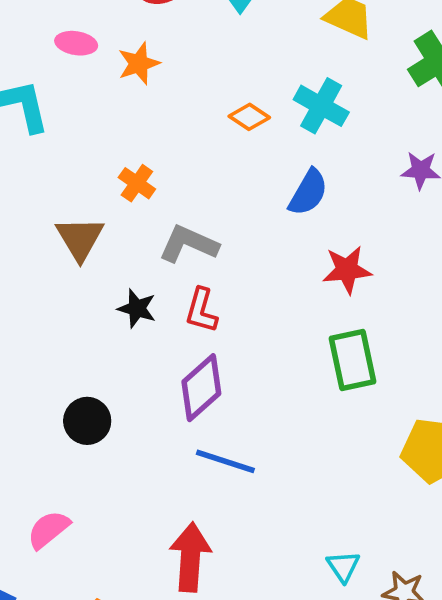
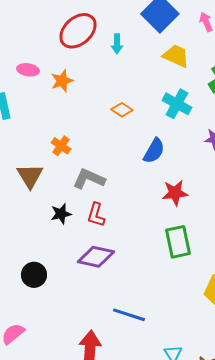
cyan cross: (321, 106) -> (177, 104), moved
black star: (137, 308) -> (61, 214), turned -30
purple diamond: (201, 388) -> (96, 257), turned 54
blue line: (225, 461) -> (129, 315), moved

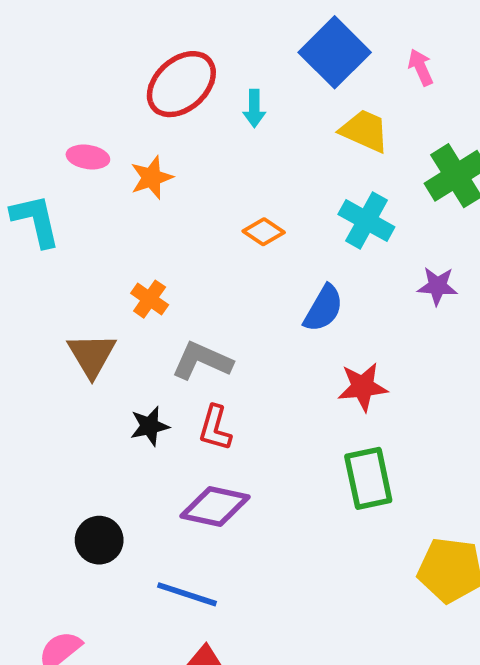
blue line: (129, 315) -> (187, 594), moved

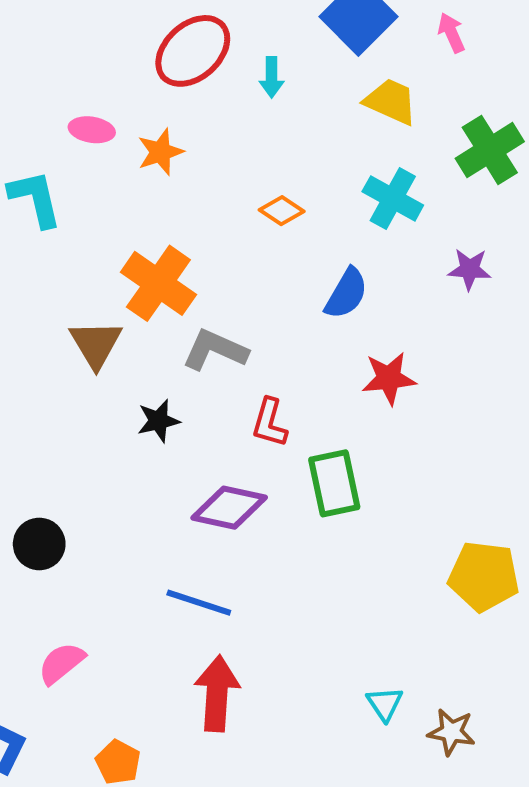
orange cross: (150, 299) -> (158, 283), size x1.8
red L-shape: (215, 428) -> (270, 423), moved
green rectangle: (368, 478) -> (334, 483), moved
black circle: (99, 540) -> (39, 544), moved

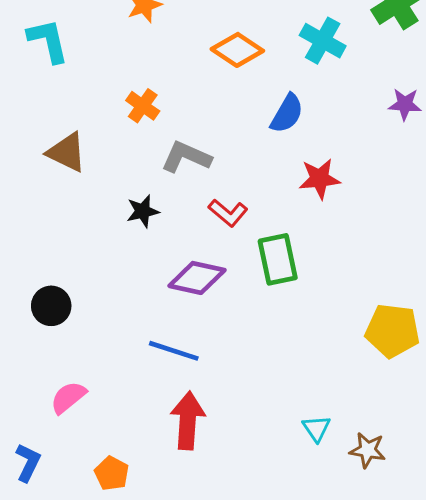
orange diamond: (282, 211) -> (237, 50), size x1.5
purple star: (470, 269) -> (405, 104), moved
orange cross: (158, 283) -> (143, 106), size x0.6
brown triangle: (96, 344) -> (67, 152), moved, turned -33
red L-shape: (270, 423) -> (228, 213), turned -66

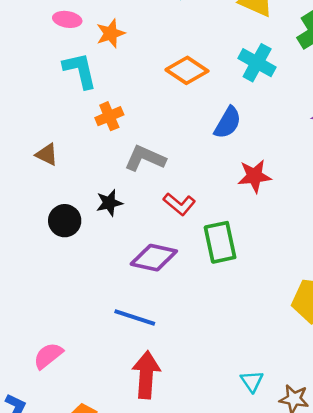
cyan L-shape: (48, 41) -> (80, 70), moved
orange cross: (143, 106) -> (109, 116), turned 32
brown triangle: (67, 152) -> (47, 154), size x0.7
black circle: (51, 306) -> (65, 221), moved

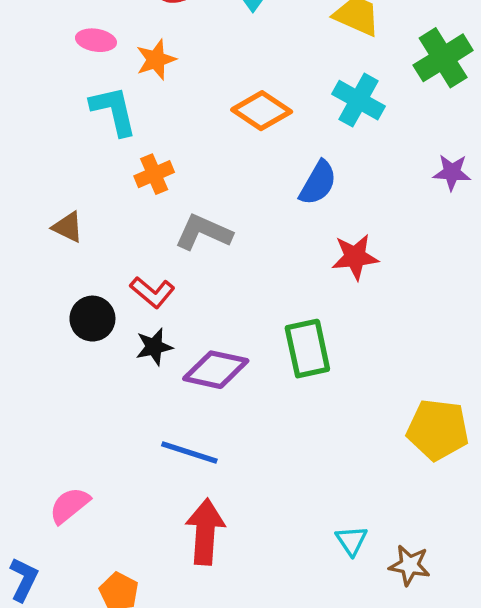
black star: (109, 203) -> (154, 347), moved
red L-shape: (179, 204) -> (152, 292), moved

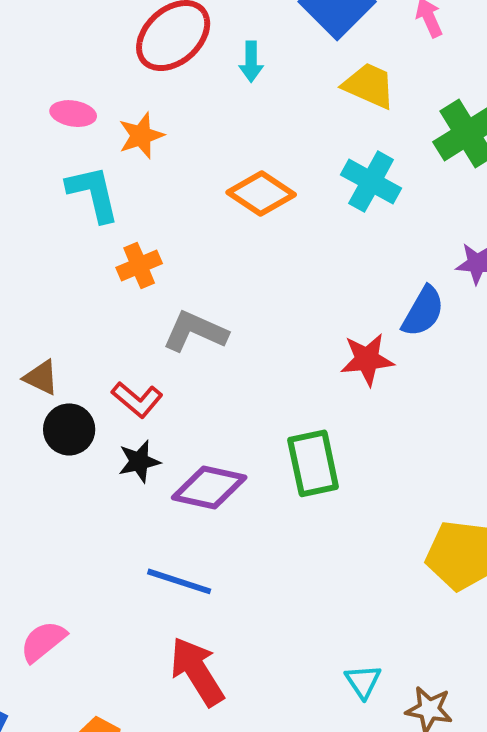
blue semicircle: (318, 183) -> (423, 311), moved
brown triangle: (68, 227) -> (41, 377), moved
red arrow: (205, 532) -> (197, 671), turned -36

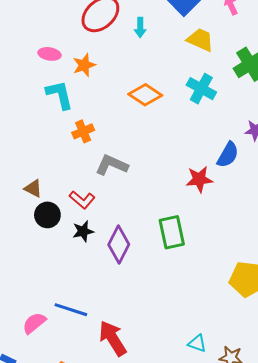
purple diamond: (209, 487) -> (119, 245), turned -75
blue line: (179, 581) -> (71, 310), moved
cyan triangle: (363, 681) -> (197, 343), turned -36

